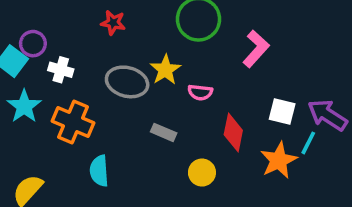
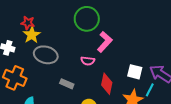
red star: (113, 23) -> (28, 23), moved
pink L-shape: (256, 49) -> (105, 42), moved
yellow star: (165, 70) -> (32, 35), moved

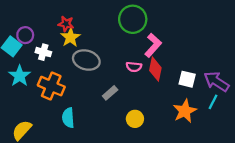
gray rectangle: (67, 84) -> (110, 93), turned -64
red diamond: (107, 84) -> (155, 69), moved
cyan line: (150, 90) -> (213, 102), moved

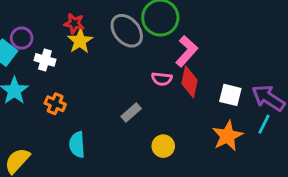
gray ellipse: (86, 60) -> (127, 31), moved, turned 35
orange cross: (51, 86) -> (55, 104), size x0.6

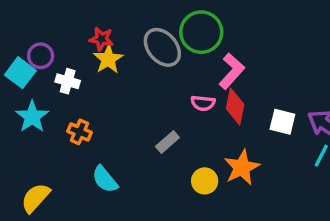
orange star: (227, 136) -> (242, 167), moved
cyan semicircle: (77, 145) -> (105, 179), turned -35

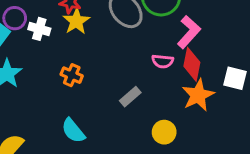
white cross: (68, 81) -> (39, 29), moved
orange cross: (79, 132) -> (72, 75), moved
orange star: (242, 167) -> (198, 95), moved

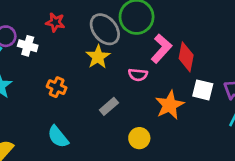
yellow star: (76, 21) -> (98, 57), moved
red diamond: (192, 64) -> (186, 57), moved

